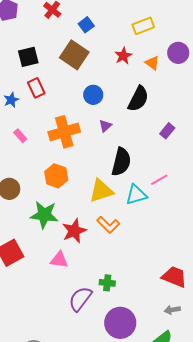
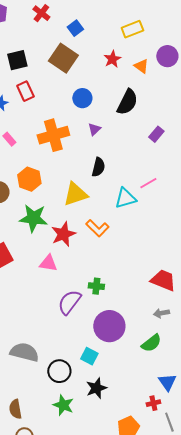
black semicircle: (121, 162) -> (98, 167), moved, size x0.7
orange hexagon: (56, 176) -> (29, 179), moved
yellow triangle: (101, 191) -> (75, 194), moved

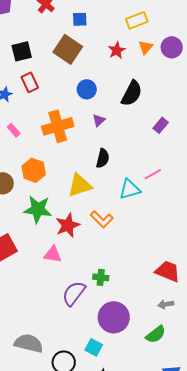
blue square: (75, 28) -> (80, 19), turned 35
orange triangle: (141, 66) -> (146, 47), moved, turned 35

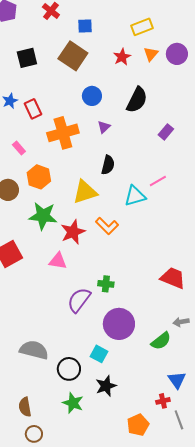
red rectangle: (30, 82) -> (33, 109), moved
pink rectangle: (14, 130) -> (19, 148), moved
gray arrow: (166, 304) -> (181, 322), moved

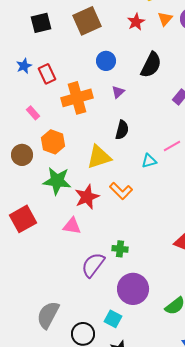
brown square: (73, 56) -> (87, 21), turned 32
cyan triangle: (135, 196) -> (149, 161), size x0.7
gray semicircle: (34, 350) -> (48, 315), turned -76

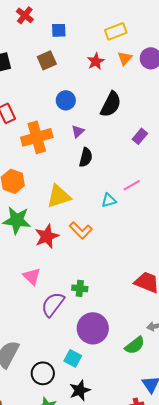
brown square: (87, 21) -> (47, 60), size x0.7
black semicircle: (122, 130) -> (86, 157), moved
pink triangle: (72, 226) -> (32, 276), moved, turned 36

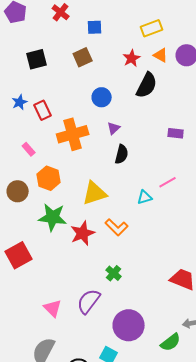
orange triangle: (125, 58) -> (161, 55), turned -42
black semicircle: (111, 104) -> (147, 85), moved
purple rectangle: (140, 136) -> (176, 133), turned 56
pink triangle: (32, 276) -> (53, 308), moved
green cross: (80, 288) -> (114, 273), moved, turned 35

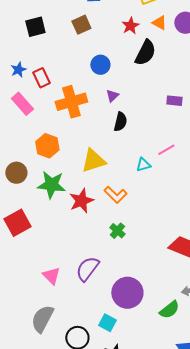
pink rectangle: (29, 149) -> (22, 104), moved, size x1.6
brown circle: (18, 191) -> (16, 173), moved
green cross: (114, 273) -> (117, 231), moved

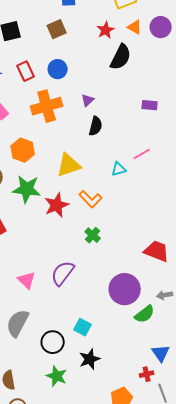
blue circle: (100, 65) -> (58, 69), moved
red rectangle: (41, 78) -> (26, 71), moved
purple circle: (127, 293) -> (125, 289), moved

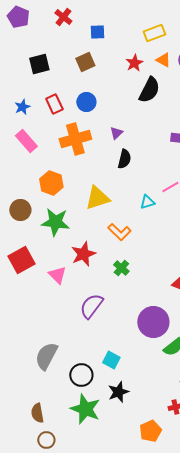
red star: (57, 205) -> (83, 254), moved
pink triangle: (27, 280) -> (57, 275), moved
green star: (57, 376) -> (85, 409), size x1.4

